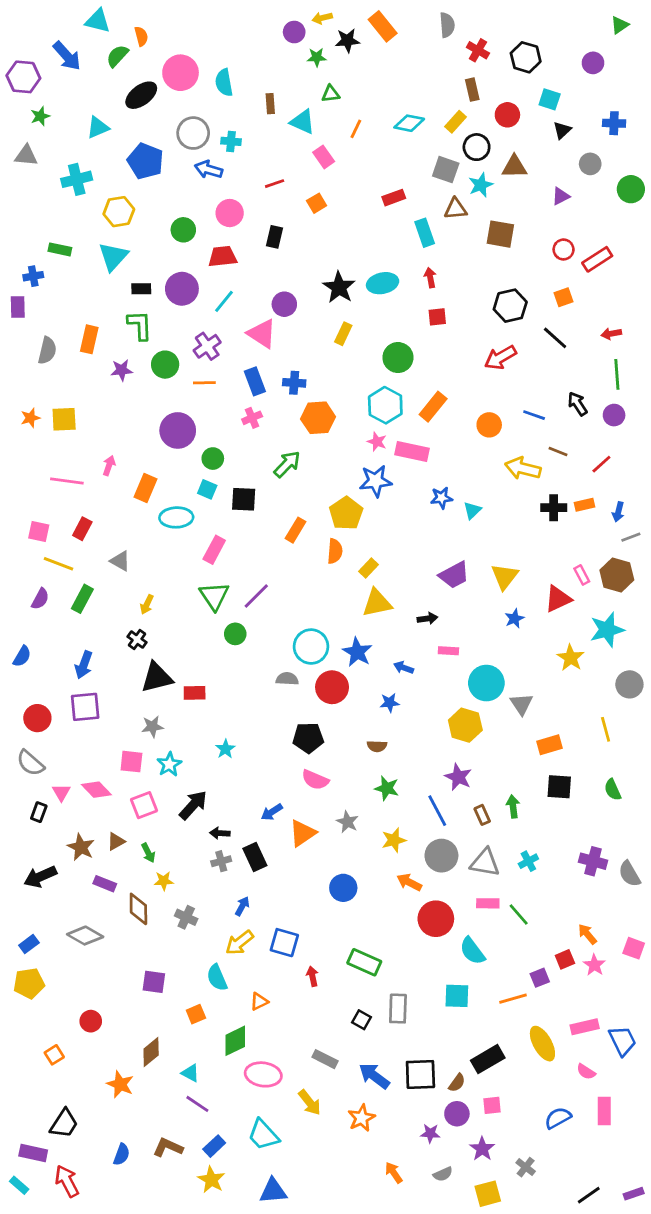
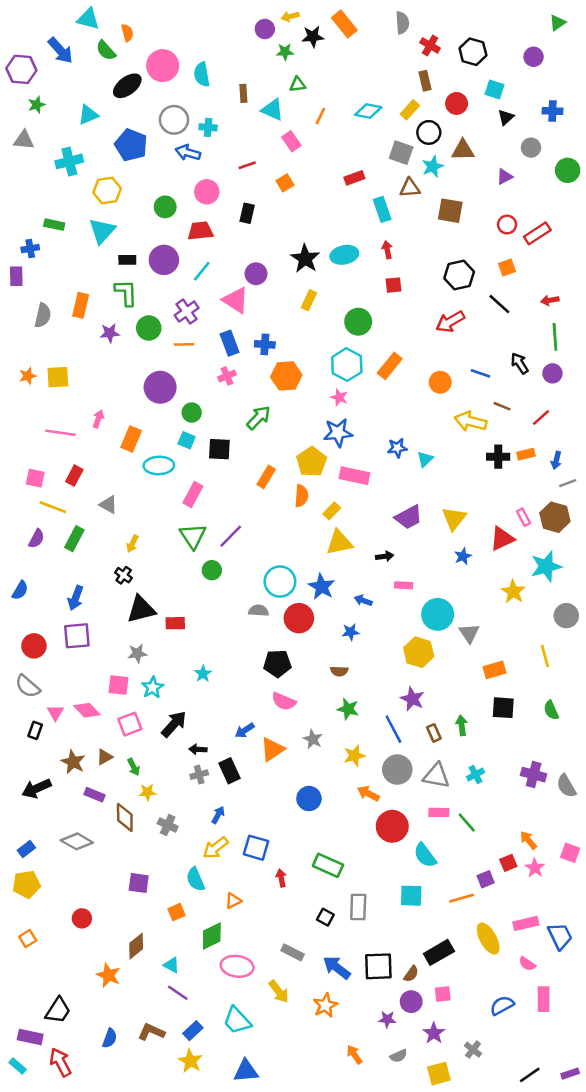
green semicircle: (117, 56) -> (106, 50), turned -85
pink rectangle: (412, 452) -> (354, 476), moved
orange square: (54, 1055) -> (28, 939), moved

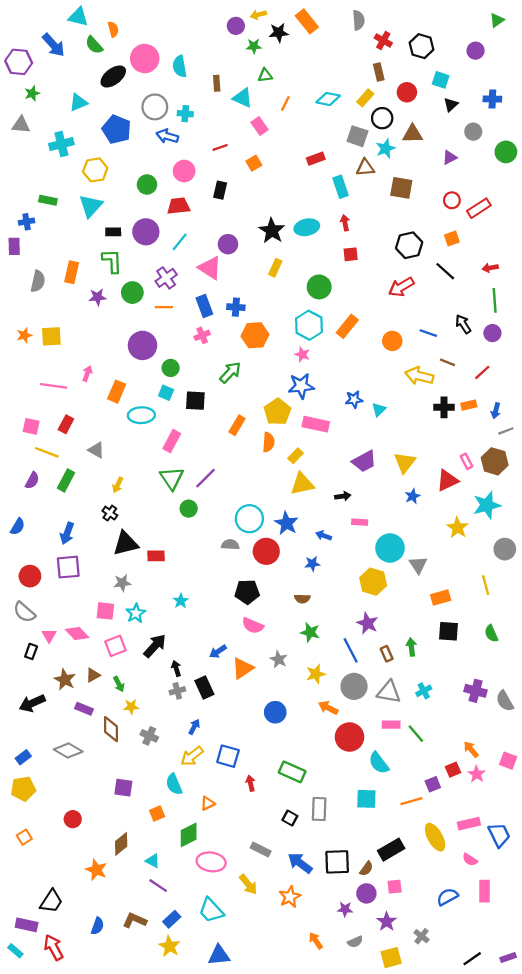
black arrow: (198, 749) -> (176, 668), turned 70

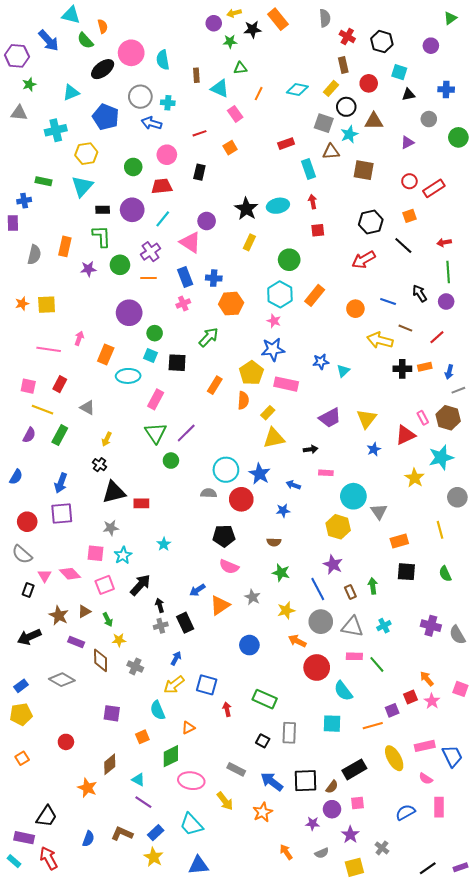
black triangle: (451, 105) -> (408, 95), turned 32

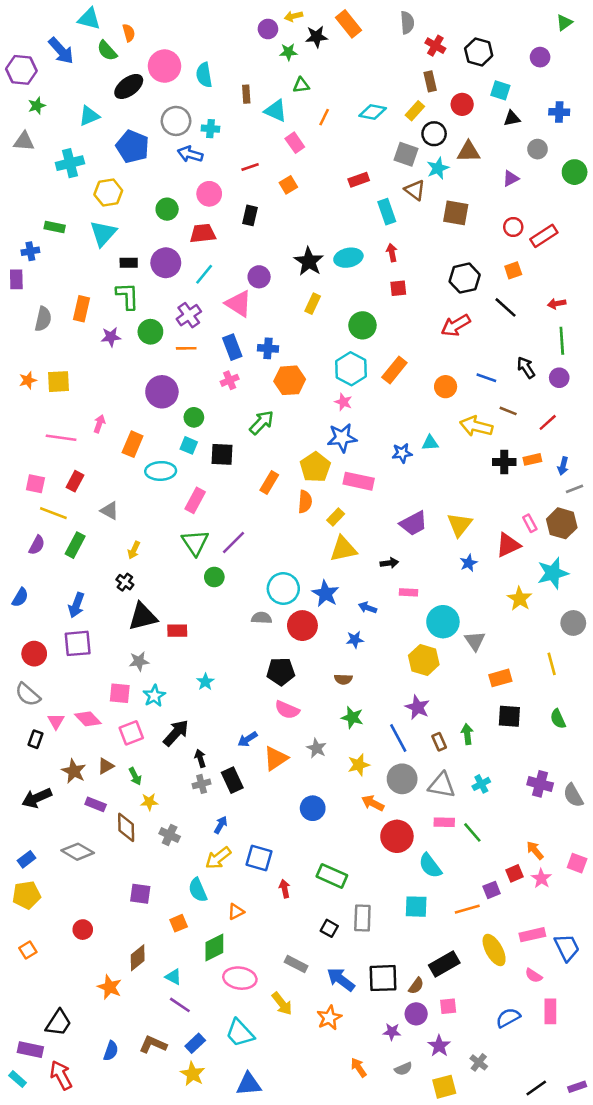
brown triangle: (331, 152) -> (415, 190), turned 42
cyan triangle: (343, 371) -> (430, 443), moved, turned 40

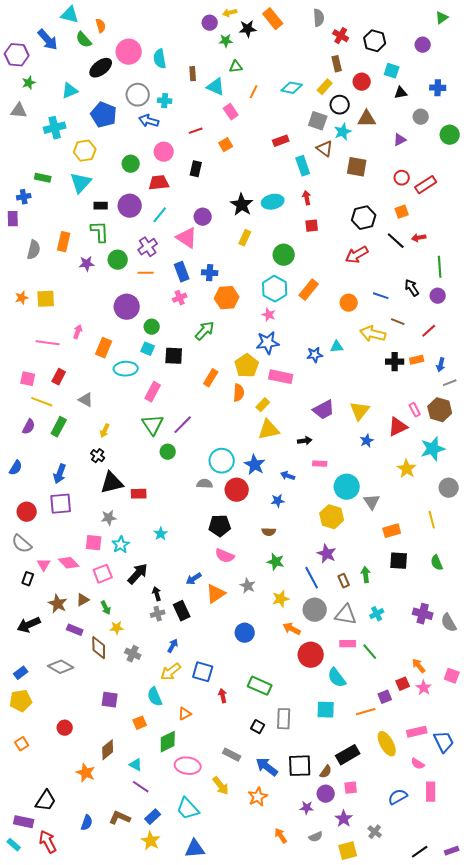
red arrow: (557, 304) -> (419, 238), moved

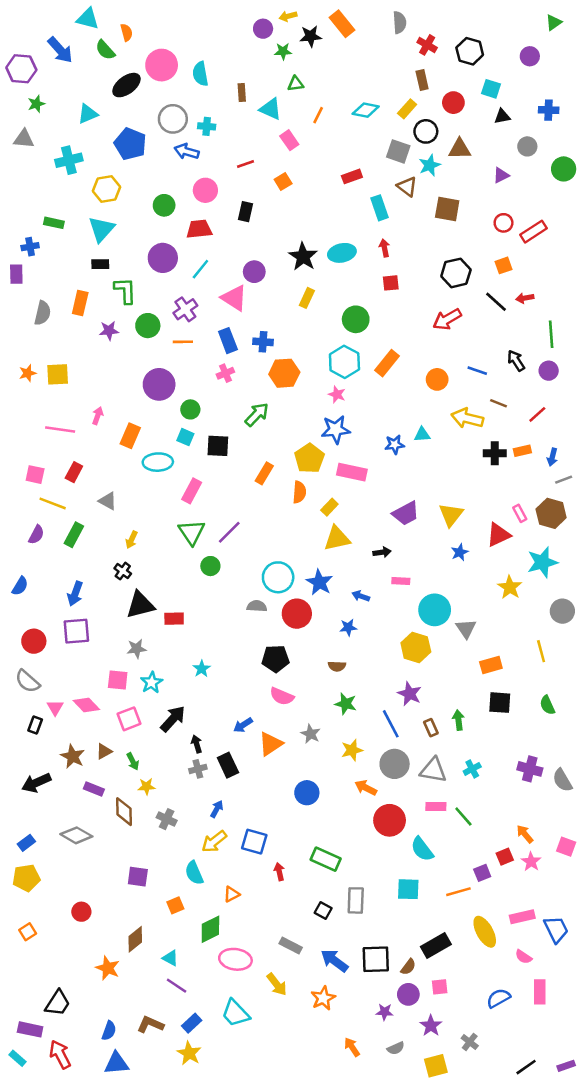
black rectangle: (101, 206) -> (100, 264), moved
blue triangle: (195, 849) -> (116, 1063), moved

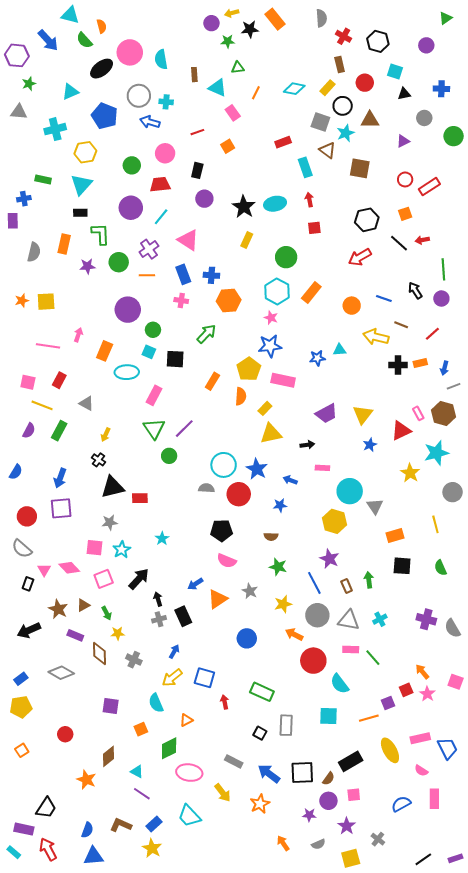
purple circle: (254, 272) -> (204, 199), moved
pink cross: (225, 373) -> (181, 301), turned 32

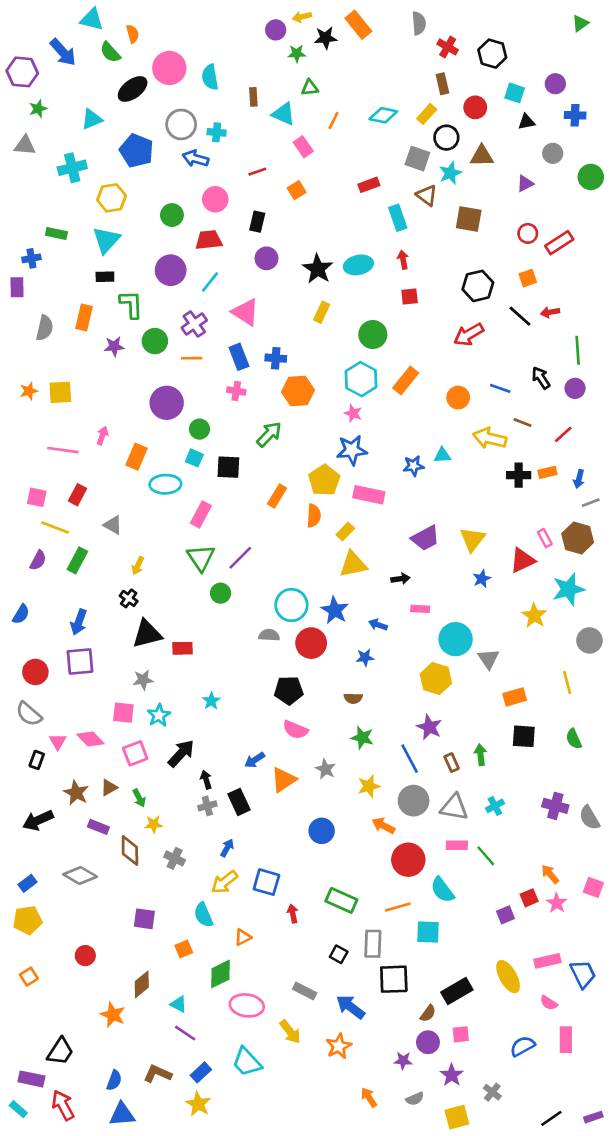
purple circle: (426, 45) -> (555, 84), moved
orange line: (369, 718) -> (398, 907), moved
black square: (302, 773) -> (394, 979), moved

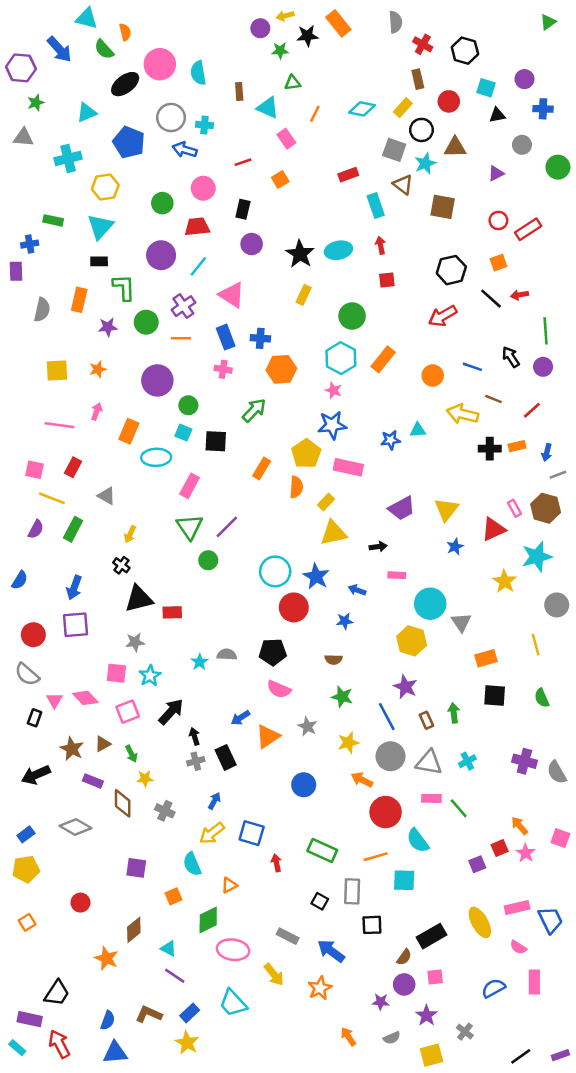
orange star: (29, 391) -> (98, 369), moved
gray semicircle: (269, 635) -> (227, 655), moved
black square: (394, 979) -> (372, 925), size x0.7

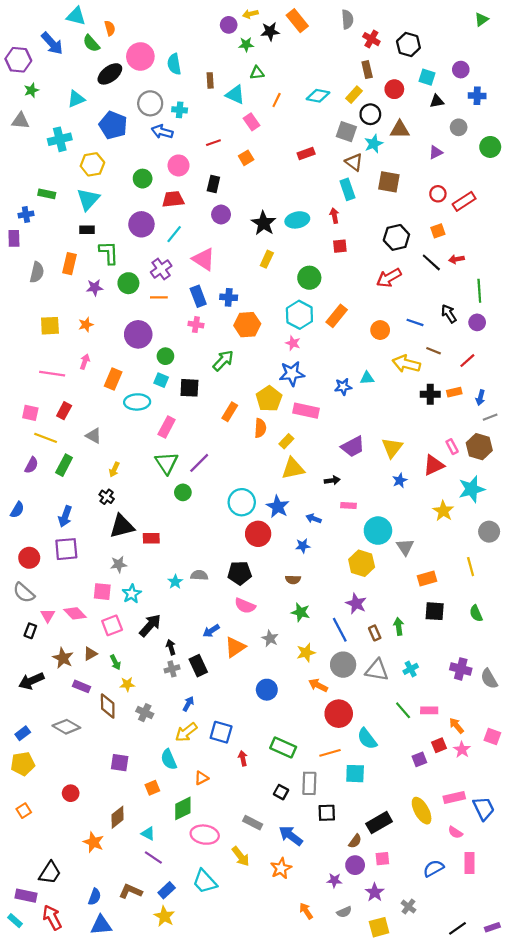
cyan rectangle: (376, 206) -> (347, 189), moved
pink rectangle: (431, 798) -> (429, 710), moved

